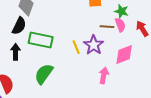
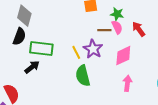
black arrow: (16, 52) -> (32, 67), moved, turned 56
green semicircle: (44, 74) -> (83, 76), moved, turned -45
pink arrow: (104, 75) -> (127, 83), moved

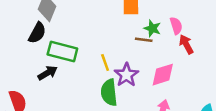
green star: (117, 14) -> (152, 28), moved
pink semicircle: (117, 27) -> (176, 26), moved
purple star: (93, 49) -> (126, 75), moved

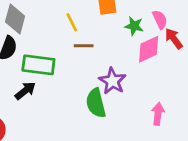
brown line: (144, 40) -> (84, 46), moved
yellow line: (105, 62) -> (72, 22), moved
pink diamond: (163, 75) -> (149, 49), moved

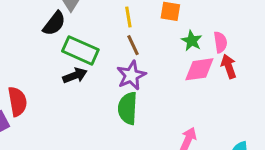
brown line: (84, 46) -> (133, 45), turned 48
purple star: (112, 81) -> (131, 75), moved
black arrow: (25, 91) -> (75, 76), moved

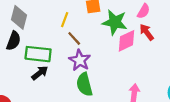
yellow line: (128, 17) -> (65, 20), turned 48
green star: (192, 41) -> (115, 22), size x1.6
pink semicircle: (220, 42) -> (144, 11), moved, turned 56

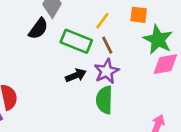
green rectangle: (38, 54) -> (76, 41), moved
black arrow: (40, 73) -> (76, 75), moved

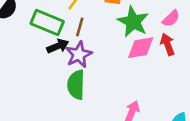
brown line: (107, 45) -> (80, 27), turned 42
black arrow: (76, 75) -> (58, 46), moved

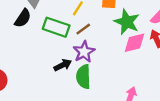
brown line: (80, 27) -> (83, 29), turned 42
black arrow: (58, 46) -> (63, 65), moved

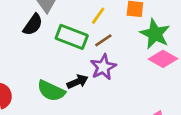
pink diamond: (134, 43) -> (163, 59), turned 40
green semicircle: (83, 77) -> (51, 91), moved, turned -65

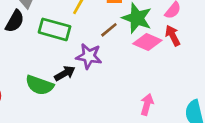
brown line: (103, 40) -> (109, 30), moved
purple star: (103, 67) -> (89, 56), turned -30

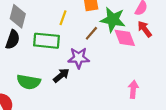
pink diamond: (147, 42) -> (125, 38), turned 55
green semicircle: (40, 85) -> (29, 82), moved

